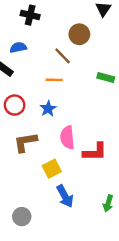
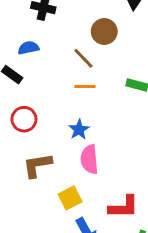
orange line: (54, 80) -> (85, 86), moved
blue star: (48, 109) -> (79, 130), moved
red L-shape: (95, 152) -> (124, 207), moved

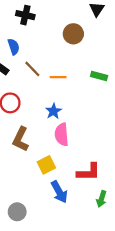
blue semicircle: (28, 48) -> (14, 47), turned 84
brown line: (83, 58) -> (32, 69), moved
brown L-shape: (37, 165) -> (21, 139), turned -55

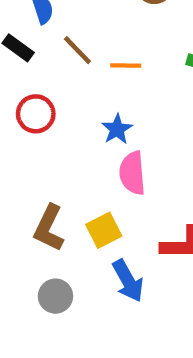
brown L-shape: (21, 139) -> (49, 228), moved
gray circle: (17, 212) -> (55, 296), moved

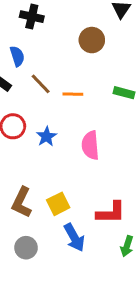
blue star: (117, 129) -> (46, 137), moved
pink semicircle: (132, 173) -> (90, 145), moved

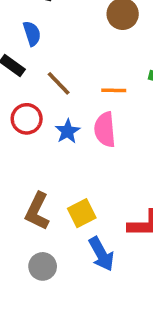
brown line: (41, 84) -> (59, 83), moved
orange line: (73, 94) -> (114, 90), moved
pink semicircle: (90, 145) -> (105, 130), moved

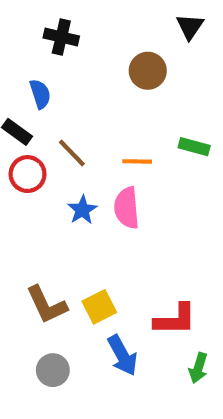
red circle: (27, 119) -> (28, 174), moved
brown L-shape: (37, 211) -> (47, 305), turned -51

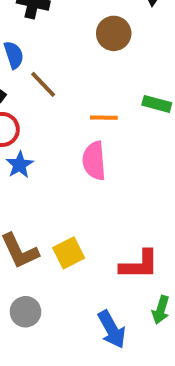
brown line: (72, 153) -> (43, 84), moved
blue star: (82, 210) -> (20, 165), moved
blue arrow: (122, 355) -> (112, 329), moved

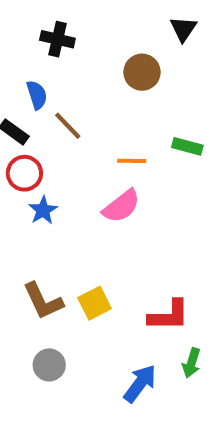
pink semicircle: (94, 161) -> (121, 206), turned -123
blue arrow: (112, 329) -> (140, 384), turned -114

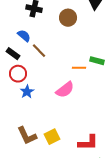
brown circle: (142, 72) -> (68, 18), moved
blue semicircle: (37, 95) -> (24, 36), turned -32
orange line: (132, 161) -> (79, 68), moved

